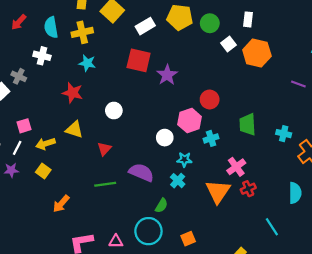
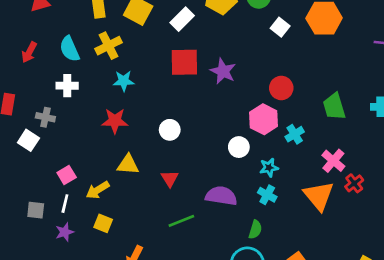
white square: (229, 44) -> (280, 27), moved

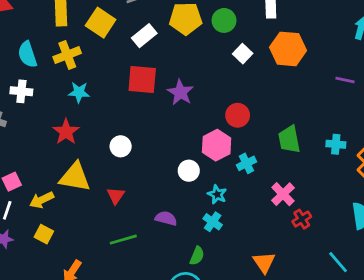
red star: (115, 121) -> (66, 132), turned 30
yellow triangle: (128, 164) -> (75, 177), size x1.4
cyan star: (269, 168) -> (217, 194), turned 30
purple semicircle: (221, 196) -> (166, 218), size x0.7
orange triangle: (319, 196) -> (264, 262), moved, size x0.7

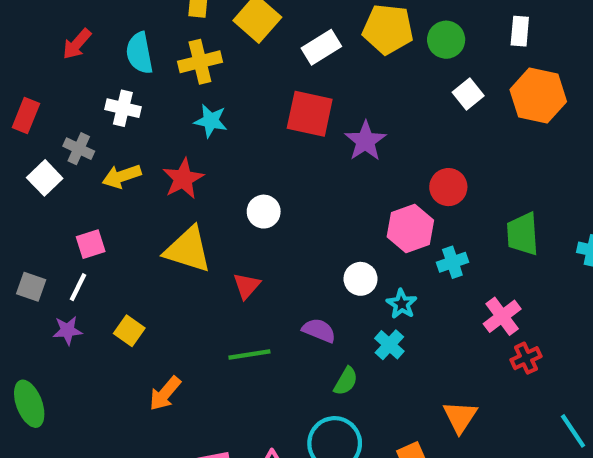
white circle: (189, 171) -> (361, 279), moved
yellow arrow: (42, 200) -> (122, 176), moved
green semicircle: (197, 256) -> (346, 381), moved

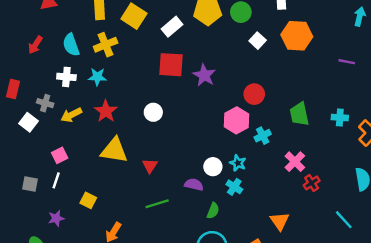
cyan star: (211, 121) -> (97, 77), moved
white circle: (264, 212) -> (153, 112), moved
white circle: (361, 279) -> (213, 167), moved
purple star: (67, 330) -> (56, 218), moved

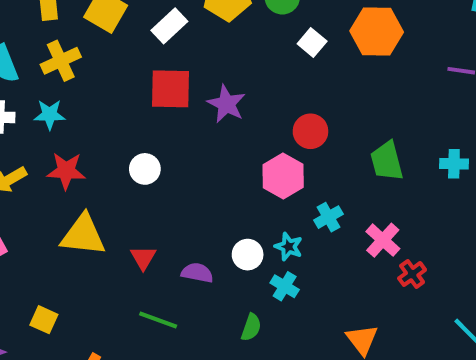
red star: (106, 111) -> (66, 171), turned -30
cyan cross: (263, 136) -> (328, 217), moved
purple semicircle: (194, 185) -> (197, 273), moved
green line: (157, 204) -> (158, 320), turned 40

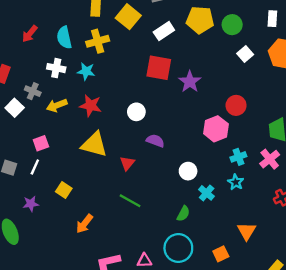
pink cross: (383, 240) -> (270, 159), moved
cyan star: (289, 247) -> (236, 182), moved
purple semicircle: (197, 273) -> (155, 141), moved

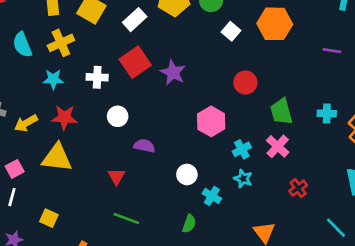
white cross: (56, 68) -> (97, 77), moved
red square: (159, 68) -> (135, 62), turned -36
red circle: (236, 105) -> (245, 83), moved
yellow triangle: (94, 144) -> (57, 158), moved

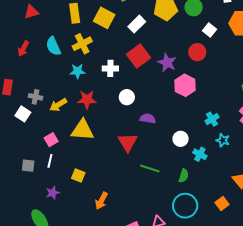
red circle: (245, 83) -> (197, 52), moved
pink hexagon: (211, 121) -> (185, 85), moved
cyan cross: (242, 149) -> (212, 119), moved
red triangle: (116, 176) -> (128, 142), size x1.5
green line: (126, 219) -> (150, 168), moved

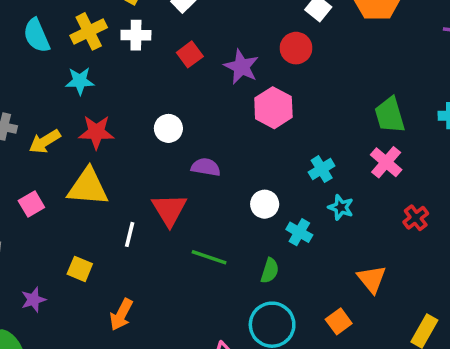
red square: (138, 56) -> (190, 54), size x0.6
white cross: (110, 68) -> (136, 35), moved
white line: (50, 161) -> (130, 234), moved

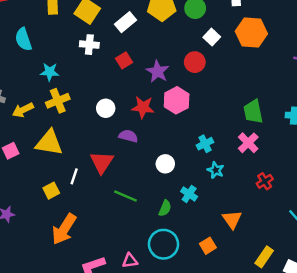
yellow cross: (89, 31) -> (58, 101), moved
red star: (96, 132) -> (143, 107), moved
cyan cross: (299, 232) -> (189, 194), moved
yellow square: (80, 269) -> (51, 191), moved, turned 35
orange arrow: (121, 315) -> (64, 229), size x1.5

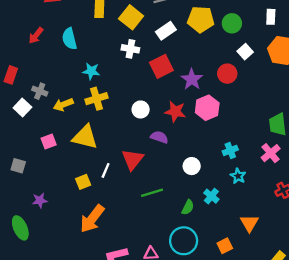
red square: (124, 60) -> (161, 66), size x1.5
green line: (125, 196) -> (152, 193), turned -45

